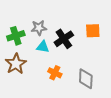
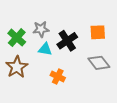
green cross: (16, 36) -> (17, 38), turned -30
gray diamond: (86, 79) -> (99, 63), moved, turned -40

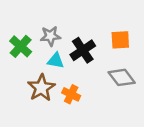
brown star: (17, 67) -> (41, 88), moved

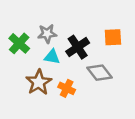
gray diamond: (122, 77) -> (100, 73), moved

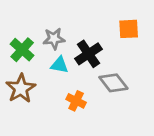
orange square: (113, 37) -> (129, 29), moved
brown star: (39, 82) -> (21, 88), moved

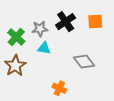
black cross: (88, 54) -> (66, 22), moved
orange cross: (76, 101) -> (59, 88), moved

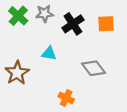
gray star: (40, 29) -> (44, 14), moved
green cross: (16, 37) -> (18, 16), moved

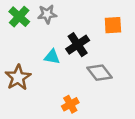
black cross: (73, 24) -> (78, 45), moved
orange cross: (66, 98) -> (70, 104), turned 35

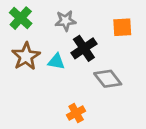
gray star: (47, 14) -> (65, 21), moved
brown star: (18, 77) -> (26, 56), moved

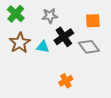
gray diamond: (108, 79) -> (89, 47), moved
orange cross: (76, 113) -> (66, 81), moved

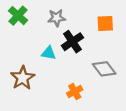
brown star: (20, 43) -> (23, 78), moved
gray diamond: (89, 47) -> (104, 69), moved

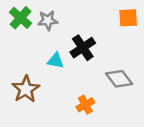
gray star: (57, 18) -> (48, 20), moved
orange square: (105, 24) -> (128, 18), moved

